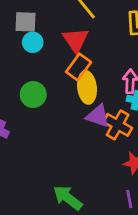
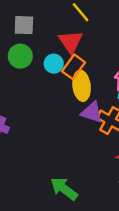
cyan circle: (33, 42) -> (54, 64), moved
green circle: (33, 95) -> (20, 56), moved

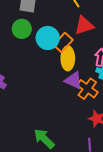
red triangle: (71, 42) -> (84, 25), moved, turned 40
cyan circle: (54, 64) -> (48, 38), size x1.5

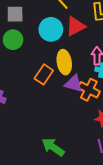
cyan circle: (48, 38) -> (51, 29), moved
orange rectangle: (63, 42) -> (44, 74), moved

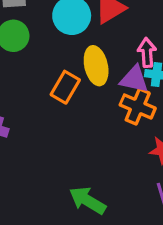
purple triangle: (73, 84) -> (134, 79), moved

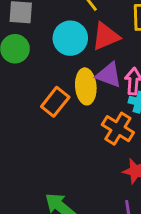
purple triangle: (134, 79) -> (109, 75), moved

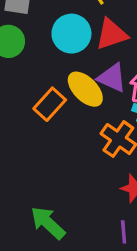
yellow ellipse: (86, 86) -> (85, 89), turned -44

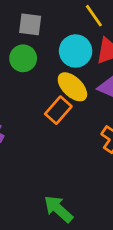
yellow ellipse: (85, 89) -> (72, 87), moved

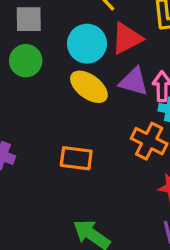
orange rectangle: (58, 110) -> (76, 158), moved, turned 64

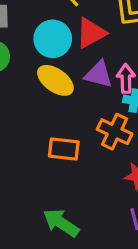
orange rectangle: (76, 158) -> (64, 149), moved

